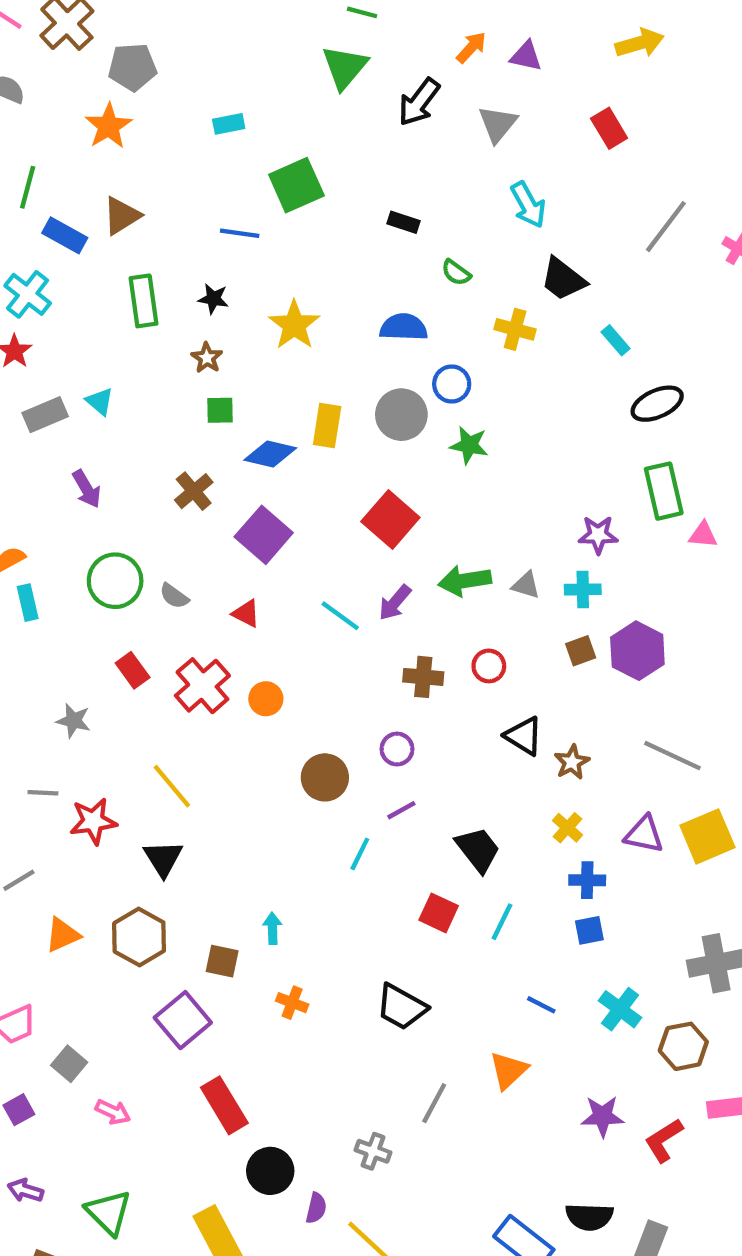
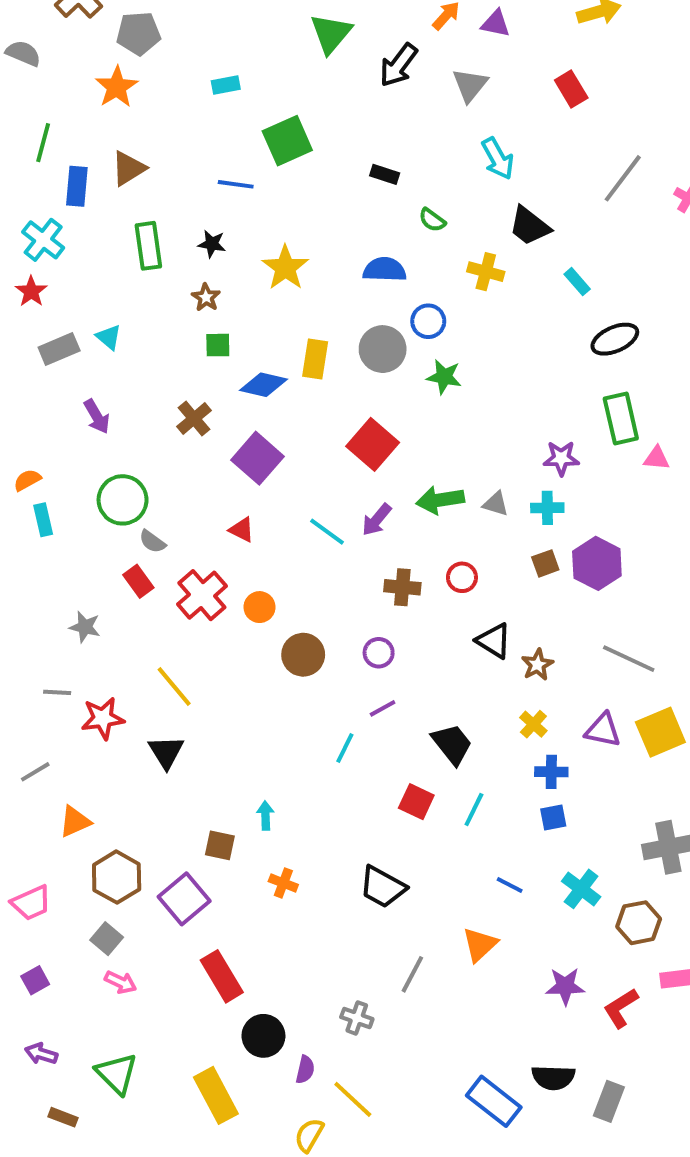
blue rectangle: (65, 235) -> (77, 186), turned 66
gray semicircle: (174, 596) -> (152, 542), moved
brown circle: (325, 777) -> (303, 655), moved
brown hexagon: (139, 937) -> (117, 877), moved
gray square: (69, 1064) -> (107, 939), moved

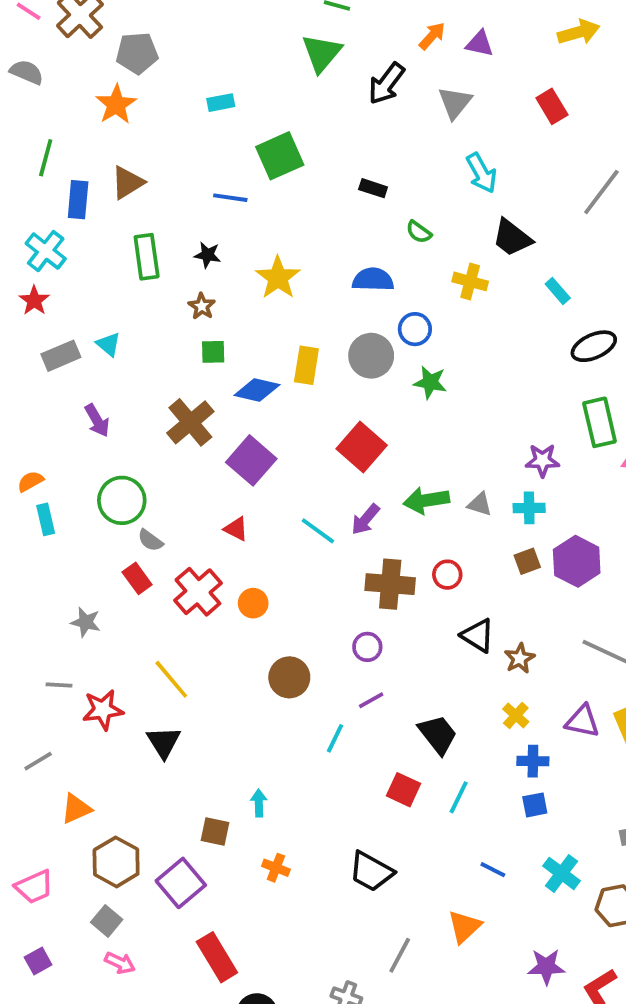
brown cross: (194, 419) -> (190, 422), size x1.4
brown cross: (402, 587) -> (390, 584), size x1.4
brown circle: (303, 655) -> (289, 677), moved

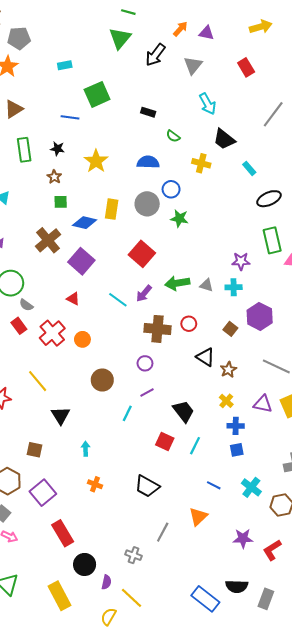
brown square: (527, 561) -> (230, 329), moved, turned -32
black triangle: (164, 742) -> (61, 415), moved
brown square: (215, 832) -> (35, 450), moved

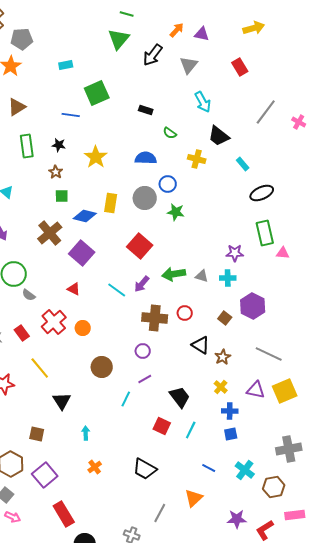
red rectangle: (19, 326) -> (22, 333), moved
orange cross: (95, 484) -> (95, 467), turned 32

